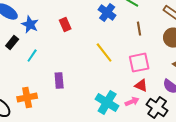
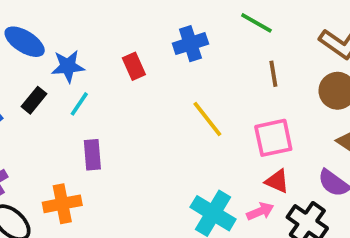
blue cross: (107, 13) -> (190, 44), moved, turned 36
blue star: (30, 25) -> (68, 66), turned -30
cyan line: (32, 56) -> (79, 104), moved
purple rectangle: (59, 81) -> (92, 155), moved

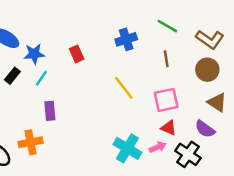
green line: (256, 23) -> (167, 26), moved
blue cross: (190, 44) -> (126, 39), moved

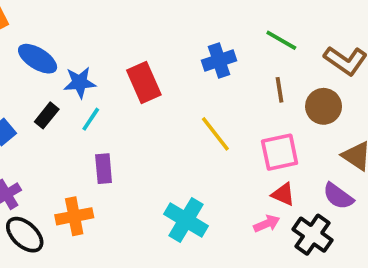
red rectangle: (77, 54) -> (144, 82), size x1.5
brown circle: (207, 70) -> (324, 106), moved
cyan cross: (127, 148) -> (186, 220), moved

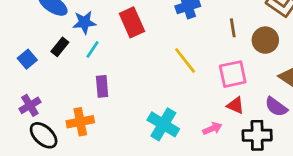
pink arrow: (267, 224) -> (212, 129), moved
black cross: (313, 235) -> (257, 135), turned -36

